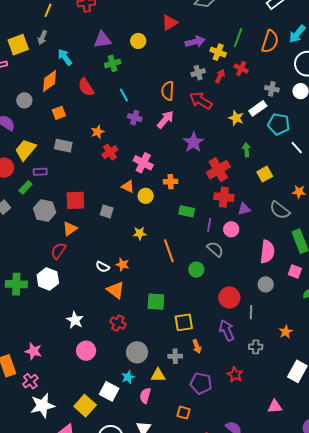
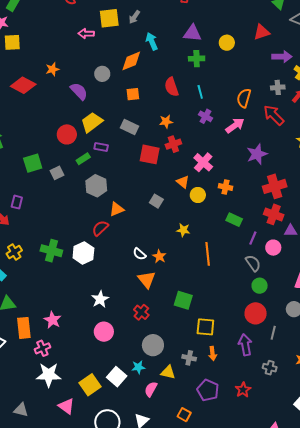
red semicircle: (86, 87) -> (171, 87), moved
red square: (75, 200) -> (150, 154), moved
green circle: (196, 270) -> (260, 286), moved

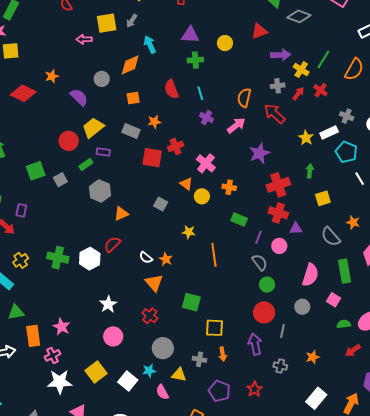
orange star: (166, 122) -> (154, 122), moved
red semicircle: (100, 228) -> (112, 244), moved
yellow square: (90, 385) -> (96, 372), moved
pink semicircle: (151, 389) -> (162, 392), turned -56

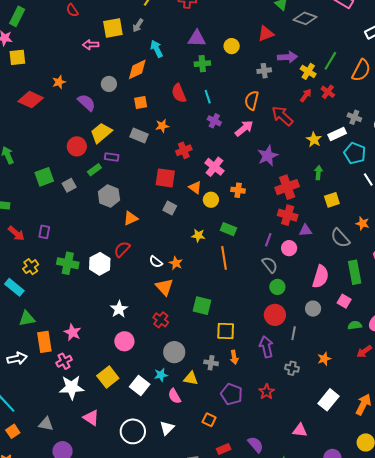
gray cross: (278, 86) -> (264, 71), moved
red square: (152, 158) -> (165, 178), moved
purple rectangle: (21, 210) -> (44, 232), moved
green rectangle: (239, 220) -> (228, 229), moved

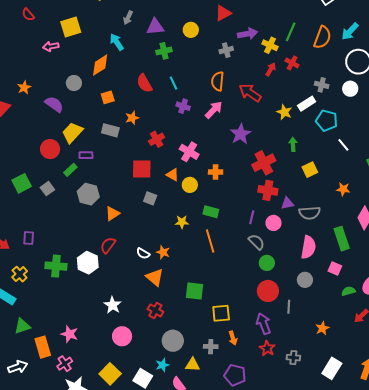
gray arrow: (138, 25) -> (128, 18), moved
gray semicircle: (340, 238) -> (310, 213), moved, turned -45
gray cross: (292, 368) -> (293, 358), moved
red star: (267, 392) -> (267, 348), moved

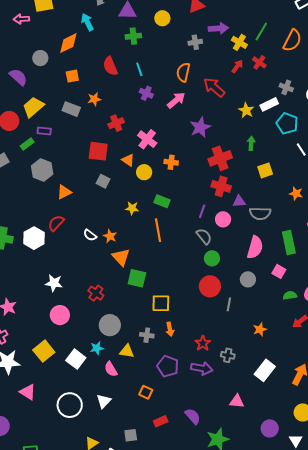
orange triangle: (155, 277) -> (121, 257), moved
white star: (113, 305) -> (54, 283), turned -30
purple arrow: (263, 324) -> (202, 368), moved, turned 115

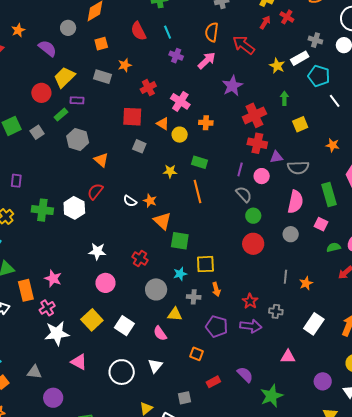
orange triangle: (64, 192) -> (101, 160), turned -49
gray line: (229, 304) -> (285, 277), moved
cyan star: (97, 348) -> (180, 274), moved

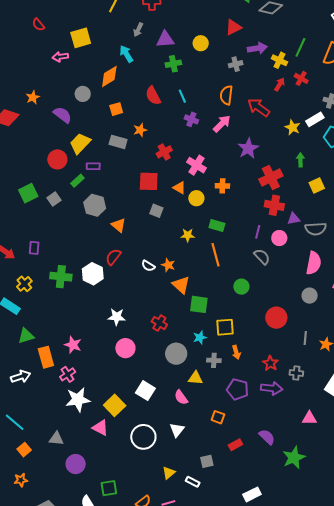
green circle: (253, 216) -> (241, 287), moved
red circle: (253, 244) -> (276, 318), moved
yellow square: (92, 320) -> (115, 405), moved

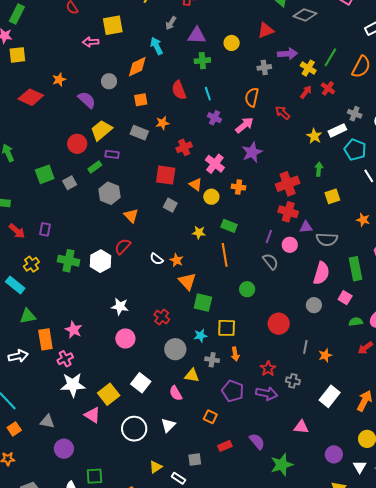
red arrow: (259, 107) -> (283, 113), size x0.7
purple star: (248, 148) -> (252, 152), moved

